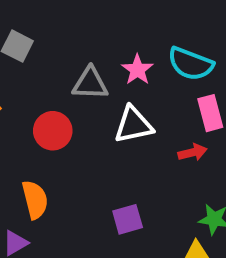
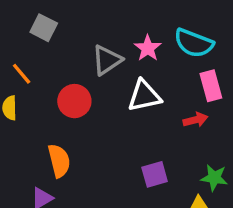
gray triangle: (90, 83) -> (107, 60), turned -36
purple square: (128, 219) -> (155, 174), moved

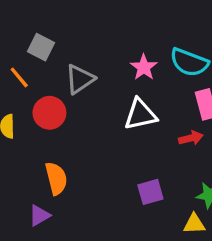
gray triangle: (107, 60) -> (80, 79), moved
orange line: (22, 74) -> (19, 77), moved
red circle: (74, 101) -> (49, 113), moved

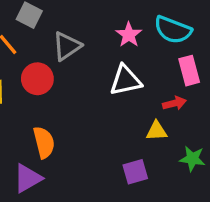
purple square: (150, 192) -> (135, 172), moved
purple triangle: (39, 215) -> (28, 178), size x1.4
yellow triangle: (194, 224) -> (156, 131), moved

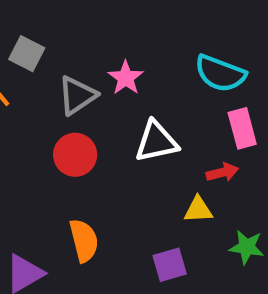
pink star: (129, 35) -> (126, 78), moved
red circle: (37, 79) -> (75, 155), moved
orange semicircle: (44, 142) -> (84, 241), moved

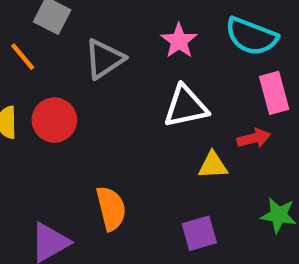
pink star: (126, 78) -> (179, 41), moved
red circle: (75, 155) -> (54, 120), moved
yellow triangle: (198, 210) -> (213, 165), moved

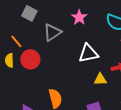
pink star: (179, 41) -> (79, 17), moved
orange line: (23, 57) -> (16, 41), moved

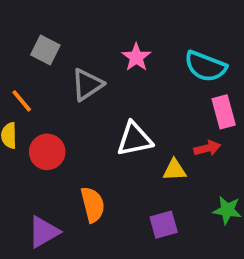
white triangle: (88, 53) -> (134, 139), moved
red circle: (30, 59) -> (47, 152), moved

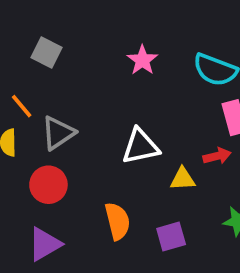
gray triangle: (87, 85) -> (58, 133), moved
red circle: (47, 152) -> (48, 185), moved
orange semicircle: (93, 205) -> (117, 221), moved

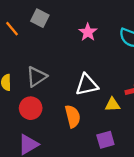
gray square: (47, 52) -> (40, 18), moved
orange line: (22, 106) -> (12, 29), moved
orange semicircle: (117, 221) -> (73, 116), moved

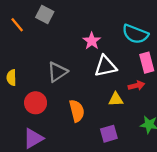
pink star: (88, 32) -> (92, 41), moved
gray triangle: (36, 77) -> (57, 72), moved
white triangle: (87, 85) -> (105, 66), moved

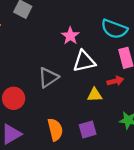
gray triangle: (57, 72) -> (48, 77), moved
orange semicircle: (77, 111) -> (55, 130), moved

